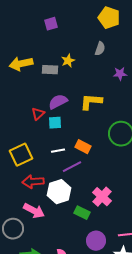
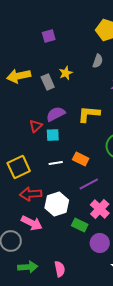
gray rectangle: (50, 70) -> (48, 82), turned 63
purple line: (72, 167) -> (89, 184), moved
purple circle: (96, 241) -> (100, 243), moved

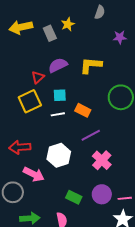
cyan square: (53, 135) -> (60, 95), moved
yellow square: (19, 167) -> (30, 101), moved
red arrow: (31, 194) -> (20, 147), moved
green rectangle: (80, 225) -> (74, 197), moved

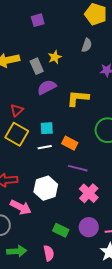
purple semicircle: (58, 65) -> (47, 87), moved
red triangle: (38, 77) -> (17, 110), moved
yellow square: (30, 101) -> (17, 134), turned -35
purple line: (91, 135) -> (78, 168), turned 42

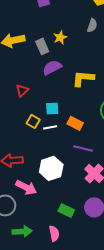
yellow square: (17, 134) -> (33, 121), moved, size x0.6

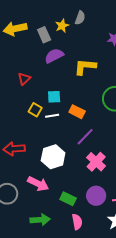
gray semicircle: (92, 25) -> (80, 18), moved
purple line: (83, 148) -> (85, 137), turned -60
pink arrow: (26, 187) -> (38, 184), moved
green arrow: (22, 231) -> (40, 220), moved
pink semicircle: (54, 233) -> (77, 222), moved

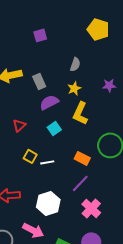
yellow star: (62, 26) -> (74, 88), moved
yellow L-shape: (85, 67) -> (80, 113), turned -70
cyan square: (54, 97) -> (54, 128), moved, turned -32
orange rectangle: (77, 112) -> (82, 158), moved

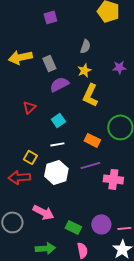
cyan square: (54, 128) -> (58, 120), moved
yellow square: (30, 156) -> (30, 157), moved
purple line: (80, 183) -> (90, 165), turned 30
white hexagon: (48, 203) -> (56, 172), moved
pink cross: (91, 208) -> (113, 179), moved, turned -36

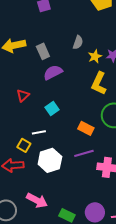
gray semicircle: (85, 46) -> (78, 42), moved
yellow star: (84, 70) -> (95, 56), moved
yellow L-shape: (90, 95) -> (99, 83), moved
white line: (57, 144) -> (39, 132), moved

